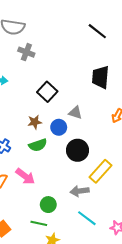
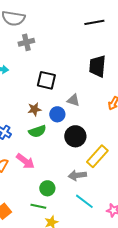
black line: (97, 31) -> (94, 22), turned -48
gray cross: (26, 52) -> (26, 42), turned -35
black square: (47, 92) -> (46, 80), turned -30

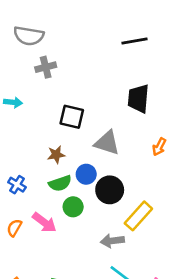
gray triangle: (73, 100) -> (107, 143), size x1.5
blue circle: (57, 114) -> (86, 174), moved
green circle: (47, 188) -> (73, 207), moved

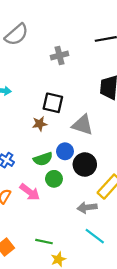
gray semicircle: (29, 36) -> (17, 35), turned -50
gray cross: (46, 67) -> (59, 55), moved
brown star: (56, 155) -> (40, 124), moved

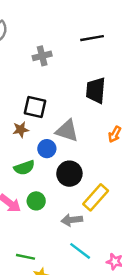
blue circle: (65, 151) -> (47, 149), moved
green circle: (54, 179) -> (36, 201), moved

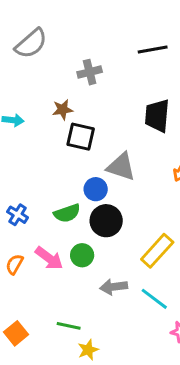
brown star: (21, 130) -> (63, 110), moved
black circle: (69, 174) -> (106, 221), moved
gray arrow: (72, 220) -> (114, 287), moved
cyan line: (80, 251) -> (154, 299), moved

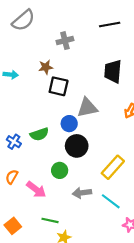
gray triangle: (121, 167) -> (87, 108), turned -30
green semicircle: (67, 213) -> (39, 134), moved
pink arrow: (49, 258) -> (36, 190), moved

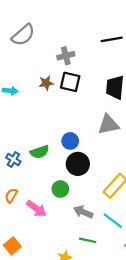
black square: (59, 86) -> (70, 82), moved
gray triangle: (87, 108) -> (108, 125), moved
gray arrow: (82, 193) -> (83, 212), turned 30
green line: (50, 220) -> (88, 240), moved

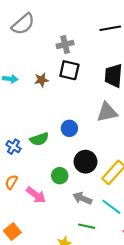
brown star: (46, 83) -> (41, 80), moved
black circle: (78, 164) -> (86, 162), moved

